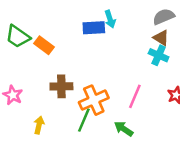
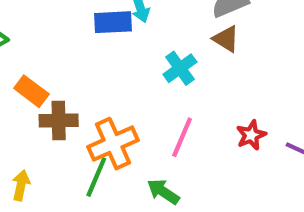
orange rectangle: (44, 45) -> (31, 91), moved
cyan cross: (159, 55) -> (180, 68), moved, turned 30

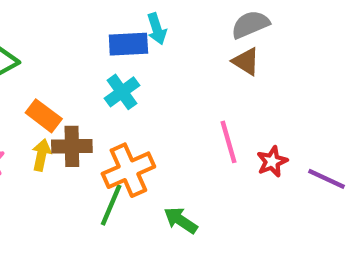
cyan cross: (180, 68) -> (122, 92), moved
pink line: (182, 137) -> (229, 142), moved, turned -39
yellow arrow: (21, 185) -> (41, 155), moved

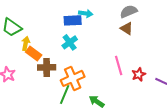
cyan arrow: (157, 29) -> (86, 13), turned -64
yellow arrow: (41, 155) -> (26, 43), moved

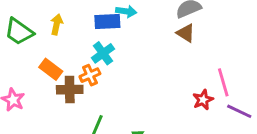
yellow arrow: (26, 43) -> (57, 24), moved
pink line: (119, 65) -> (223, 82), moved
orange cross: (73, 78) -> (90, 75), moved, size x0.6

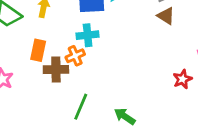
cyan cross: (103, 53) -> (88, 35), turned 30
orange rectangle: (51, 69) -> (38, 50), turned 65

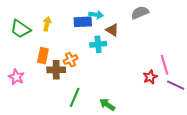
brown triangle: (166, 16) -> (112, 30), moved
cyan cross: (88, 35) -> (98, 44), moved

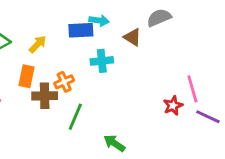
yellow arrow: (47, 24) -> (38, 44), moved, turned 32
brown triangle: (112, 30) -> (132, 37), moved
green line: (75, 97) -> (75, 117), moved

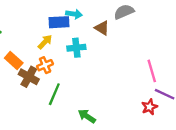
yellow arrow: (38, 44) -> (45, 42), moved
orange rectangle: (26, 76) -> (14, 60), turned -60
brown cross: (45, 96) -> (29, 77), turned 30
red star: (173, 106) -> (149, 107), moved

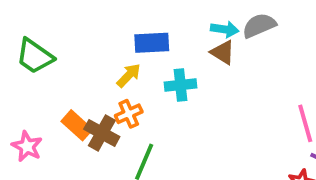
cyan arrow: (74, 14) -> (225, 29), moved
orange rectangle: (14, 60) -> (77, 125), moved

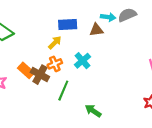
brown triangle: (223, 52) -> (96, 30), moved, turned -40
cyan cross: (181, 85) -> (83, 61), moved, turned -35

